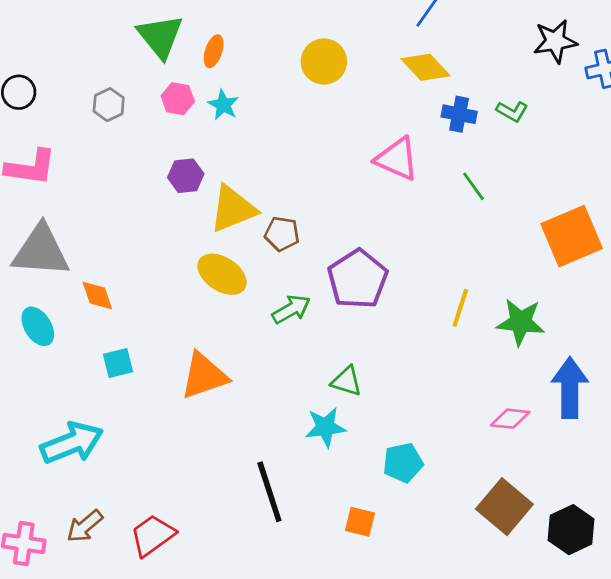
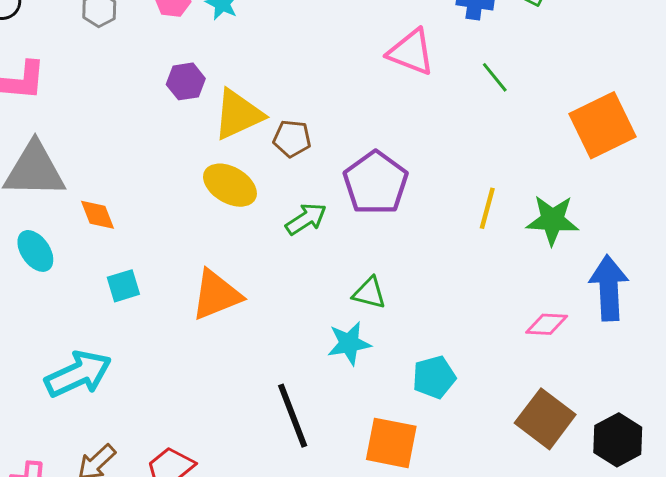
orange square: (360, 522) -> (391, 443), size x1.6

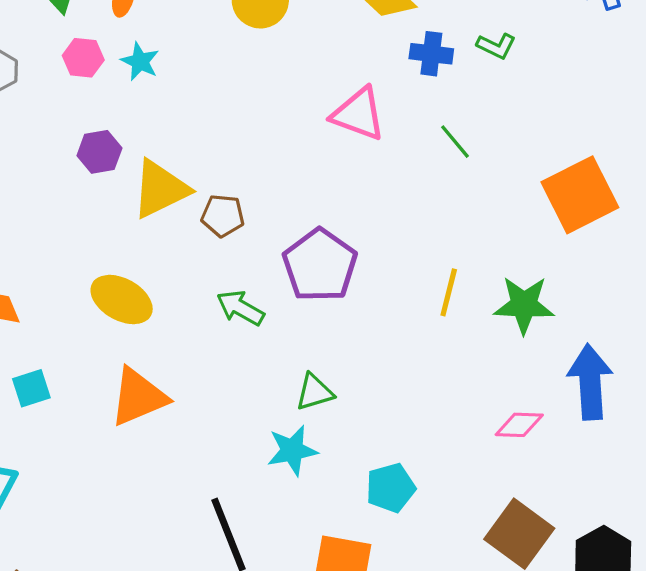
yellow ellipse: (230, 185) -> (122, 300), moved
green arrow: (306, 219) -> (240, 308), turned -117
green triangle: (369, 293) -> (314, 392), turned -30

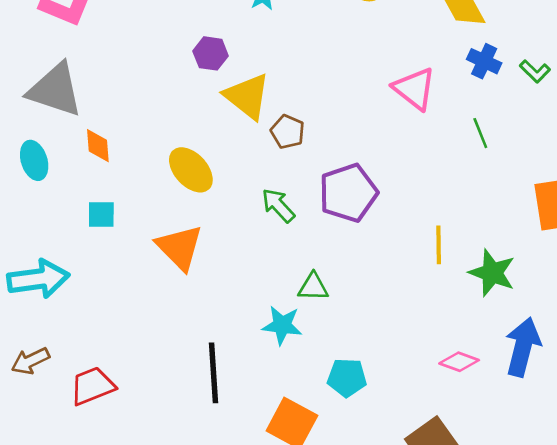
yellow triangle: (160, 189) -> (247, 96), turned 46
yellow line: (449, 292) -> (439, 245), turned -33
orange triangle: (138, 397) -> (180, 247), turned 50

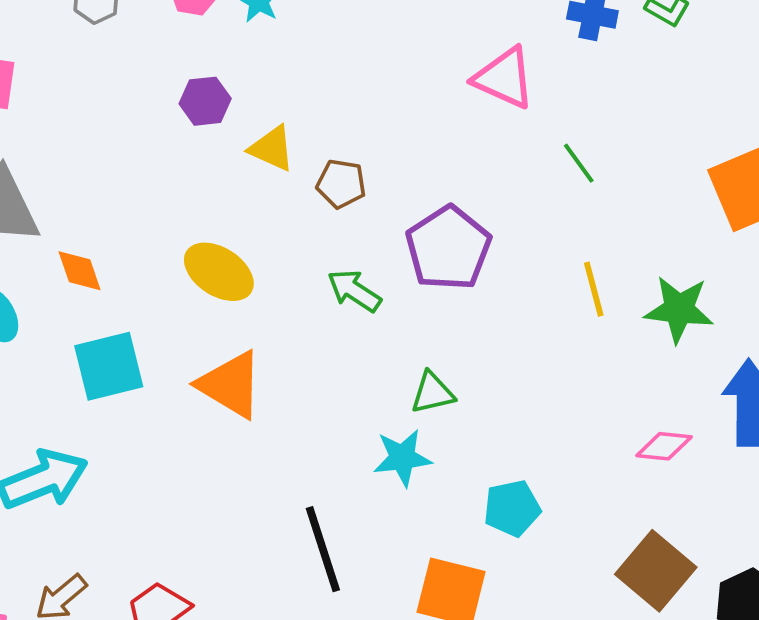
yellow triangle: (247, 96) -> (272, 148), size x0.7
green line: (480, 133) -> (579, 163), moved
cyan square: (101, 214) -> (109, 366), size x1.6

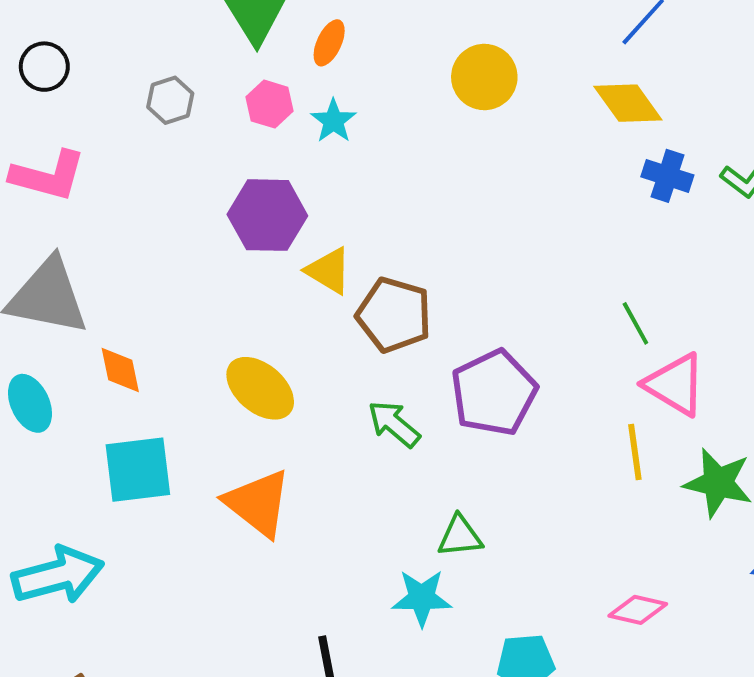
pink triangle: (504, 78) -> (675, 385), moved
purple hexagon: (205, 101) -> (267, 215), size x1.5
brown pentagon: (341, 184) -> (394, 315), size x1.5
pink diamond: (664, 446) -> (638, 610), moved

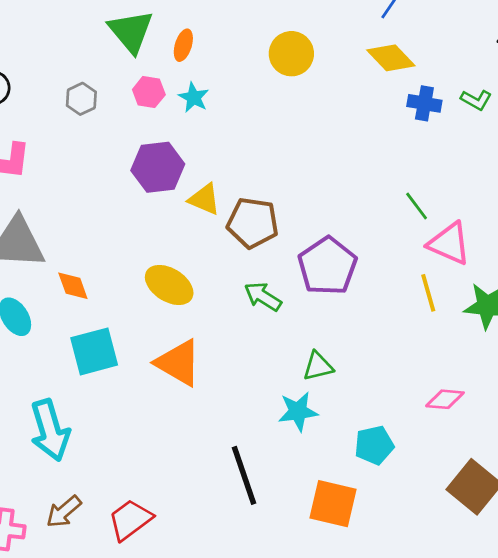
cyan arrow: (58, 575) -> (50, 430), turned 96

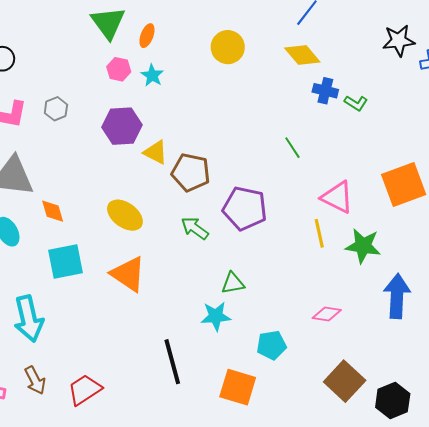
gray hexagon: (81, 99) -> (56, 109), moved
green L-shape: (476, 100) -> (356, 103), moved
green line: (417, 206) -> (292, 148), moved
purple pentagon: (327, 266) -> (245, 208), turned -30
brown arrow: (64, 512) -> (35, 380), turned -80

